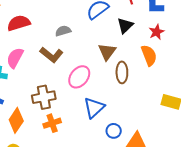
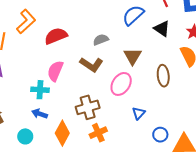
black triangle: (125, 26) -> (162, 29), turned -36
brown triangle: (107, 52) -> (133, 56), moved
blue triangle: (94, 108) -> (139, 113), size x0.6

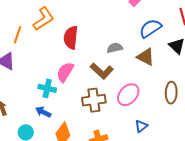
red semicircle: (56, 36) -> (71, 37), turned -70
brown triangle: (133, 56) -> (146, 57), moved, turned -42
brown cross: (88, 107) -> (94, 100), moved

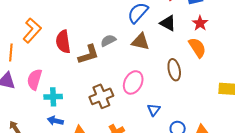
brown L-shape: (102, 71) -> (88, 54), moved, turned -45
pink semicircle: (65, 72) -> (34, 79), moved

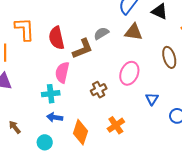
orange L-shape: (32, 30) -> (25, 29), turned -40
pink semicircle: (34, 79) -> (62, 72), moved
brown cross: (101, 96) -> (99, 90), size x0.7

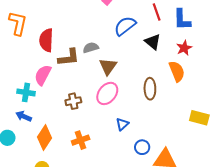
brown triangle: (134, 32) -> (108, 66), moved, turned 42

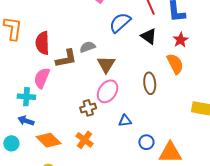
brown cross: (73, 101) -> (88, 108), moved
blue triangle: (122, 124) -> (125, 121), turned 40
orange diamond: (45, 137) -> (49, 140), turned -75
orange cross: (81, 140) -> (85, 140), turned -30

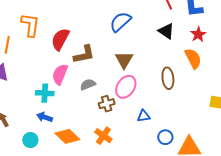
blue semicircle: (120, 23) -> (120, 22), moved
red semicircle: (43, 43) -> (60, 39), turned 30
gray semicircle: (87, 47) -> (88, 85), moved

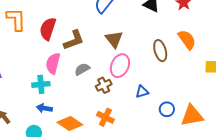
orange semicircle: (193, 58) -> (187, 40), moved

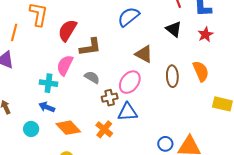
brown triangle: (114, 39) -> (144, 54), moved, turned -36
gray semicircle: (82, 69) -> (92, 77), turned 49
blue triangle: (142, 92) -> (128, 112), moved, size x1.5
blue circle: (167, 109) -> (165, 144), moved

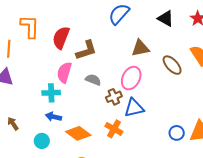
brown triangle: (144, 54) -> (140, 48), turned -30
brown ellipse: (172, 76) -> (172, 65), turned -30

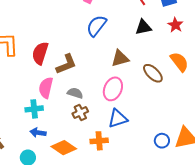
black triangle: (166, 18) -> (143, 27), turned -36
brown cross: (114, 97) -> (80, 113), moved
orange cross: (114, 129) -> (99, 141), turned -30

